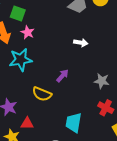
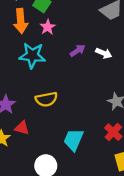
purple arrow: (62, 76) -> (78, 51), moved
yellow semicircle: (42, 94) -> (46, 99), turned -48

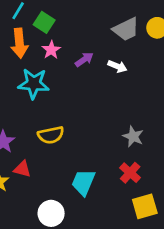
purple arrow: (78, 51) -> (84, 59), moved
white arrow: (104, 53) -> (117, 66), moved

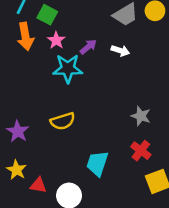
cyan star: (34, 84) -> (68, 69), moved
red triangle: (22, 169) -> (38, 185), moved

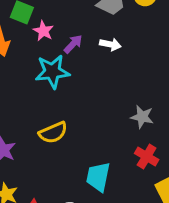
pink star: (56, 40) -> (43, 31), moved

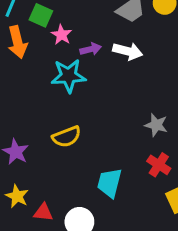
purple arrow: (73, 44) -> (91, 49), turned 30
white arrow: (110, 44) -> (128, 51), size x1.4

